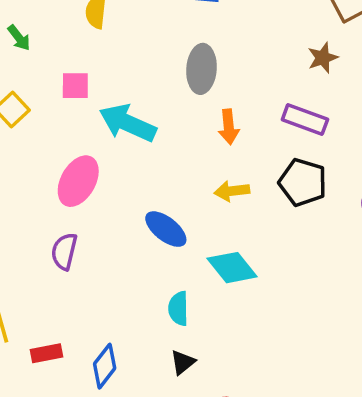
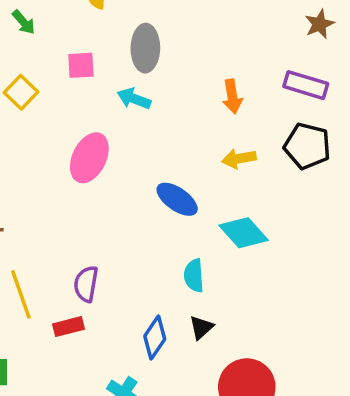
gray ellipse: (202, 69) -> (145, 48), moved
cyan arrow: (128, 123) -> (134, 99), size x0.6
purple semicircle: (64, 251) -> (86, 284), moved
blue diamond: (105, 366) -> (155, 338), moved

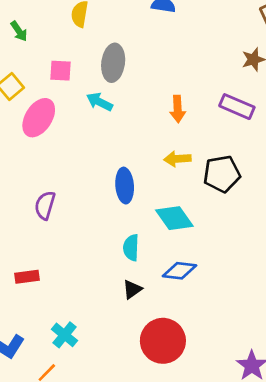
black pentagon: (307, 146) -> (222, 174), moved, turned -30
pink ellipse: (89, 158) -> (39, 118), moved
blue ellipse: (177, 199) -> (125, 186), turned 44
purple semicircle: (86, 284) -> (45, 205), moved
blue diamond: (155, 338) -> (179, 271), moved, turned 56

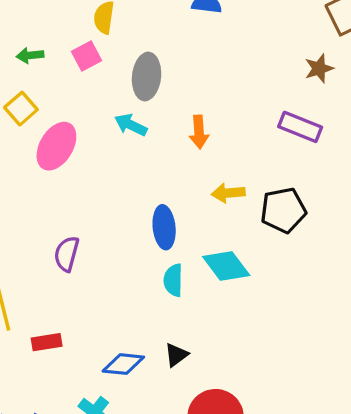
green arrow: (19, 31) -> (30, 55), moved, turned 120
pink square: (61, 71) -> (86, 56), moved, turned -30
orange arrow: (178, 109) -> (199, 132), moved
cyan semicircle: (131, 248) -> (173, 280), moved
blue diamond: (179, 271) -> (123, 364), moved

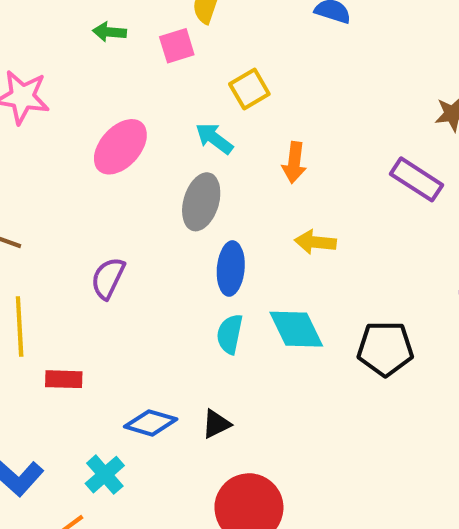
gray ellipse: (147, 77) -> (201, 202), moved
yellow square: (21, 109) -> (249, 89), moved
black pentagon: (283, 210) -> (385, 349), moved

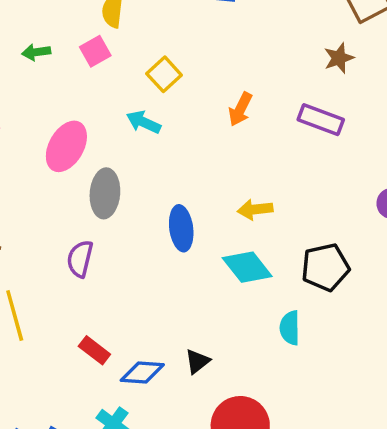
orange arrow: (294, 162) -> (240, 109), moved, turned 32
gray ellipse: (201, 202) -> (105, 193), moved
yellow arrow: (315, 242) -> (255, 209), moved
cyan semicircle: (230, 334) -> (290, 328), moved
red rectangle: (64, 379) -> (94, 350), moved, turned 48

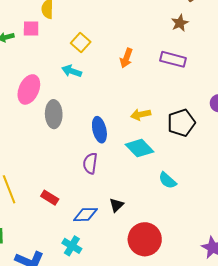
pink square: (95, 51) -> (31, 28), moved, turned 36
purple semicircle: (80, 259) -> (90, 163), moved
black pentagon: (325, 267) -> (181, 123), moved
cyan semicircle: (290, 328) -> (167, 180), turned -42
red rectangle: (94, 350) -> (50, 198), moved

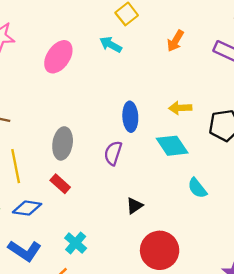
gray ellipse: (54, 114) -> (63, 143), moved
blue diamond: (86, 215) -> (27, 208), moved

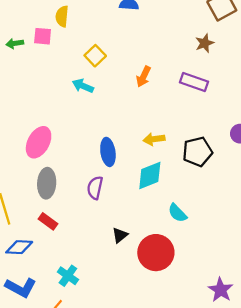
pink ellipse: (58, 57) -> (39, 142), moved
cyan diamond: (172, 146) -> (150, 175), turned -72
red circle: (160, 250) -> (156, 253), moved

